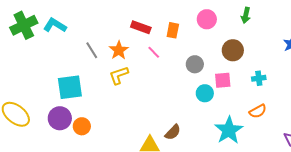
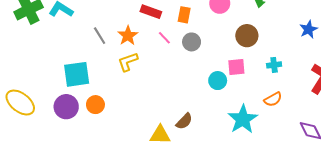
gray circle: (195, 64) -> (192, 42), moved
orange circle: (82, 126) -> (95, 105), moved

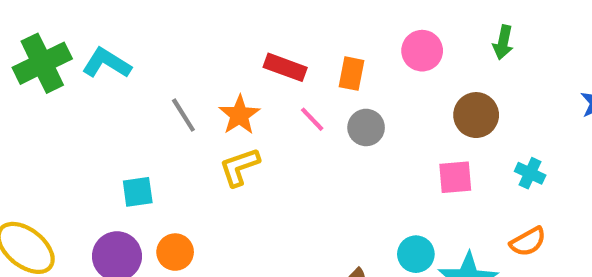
cyan cross: (274, 65) -> (530, 173), turned 32
cyan square: (77, 74) -> (138, 192), size x0.6
cyan circle: (218, 81) -> (416, 254), moved

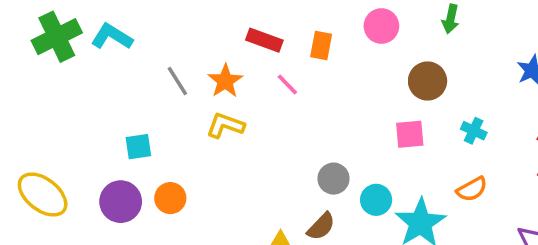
gray circle: (366, 127) -> (333, 179), moved
yellow L-shape: (239, 167) -> (225, 125), turned 39

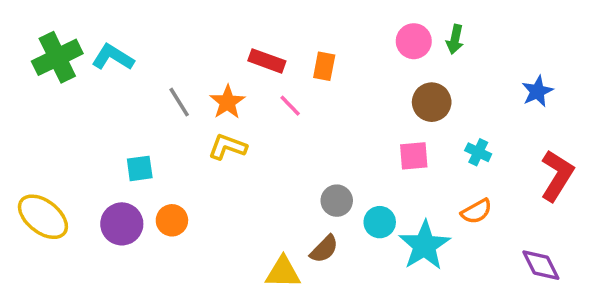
pink circle: (381, 26) -> (414, 41), moved

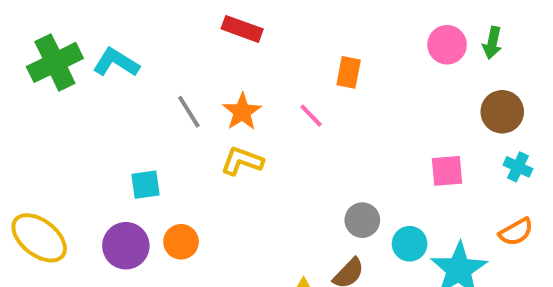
red rectangle: (267, 61) -> (242, 29), moved
brown circle: (432, 102) -> (502, 112), moved

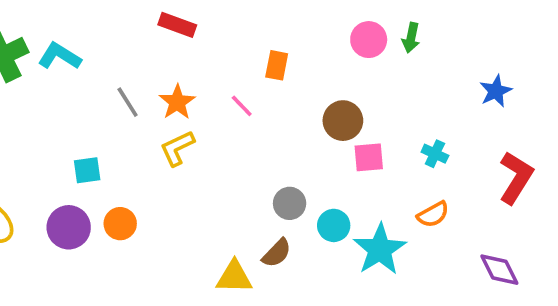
brown circle: (502, 112) -> (343, 121), moved
yellow L-shape: (242, 161) -> (177, 148), turned -45

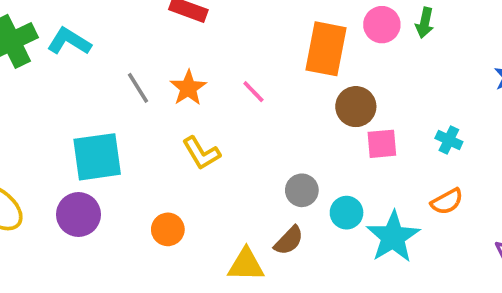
orange rectangle: (277, 65) -> (326, 49), moved, size x1.8
yellow L-shape: (177, 148) -> (201, 153), moved, turned -96
cyan square: (87, 170) -> (97, 157), size x1.8
orange circle: (120, 224) -> (168, 229), moved

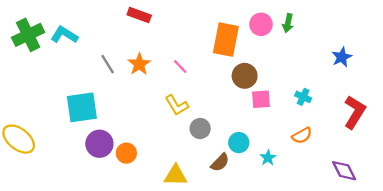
yellow L-shape: (201, 153) -> (177, 105), moved
gray circle: (302, 190) -> (200, 129), moved
purple circle: (78, 214) -> (99, 144), moved
cyan star: (393, 237) -> (268, 158), size x0.5
brown semicircle: (289, 241) -> (220, 162), moved

